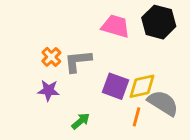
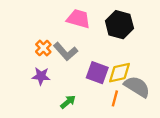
black hexagon: (159, 22) -> (119, 25), moved
pink trapezoid: (116, 26) -> (78, 19), moved
gray L-shape: (78, 61) -> (66, 52), turned -125

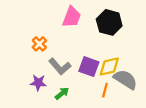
pink trapezoid: (78, 19) -> (72, 17), turned 95
gray L-shape: (66, 52) -> (60, 67), moved
purple star: (41, 76) -> (38, 83), moved

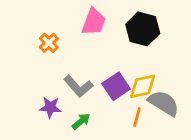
orange cross: (39, 44) -> (49, 43), moved
purple square: (89, 67) -> (116, 86), turned 36

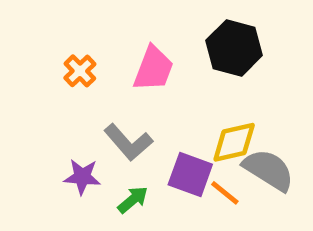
pink trapezoid: (94, 22) -> (154, 69), moved
purple square: (116, 86) -> (190, 174), moved, turned -36
orange line: (137, 117) -> (225, 193), turned -66

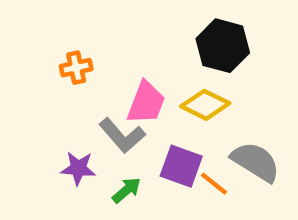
pink trapezoid: (154, 69) -> (146, 103), moved
orange cross: (80, 71) -> (76, 68), turned 32
yellow diamond: (234, 142) -> (205, 105), moved, turned 39

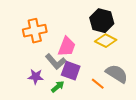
orange cross: (76, 68) -> (35, 31), size x1.6
yellow diamond: (205, 105) -> (106, 41), moved
purple square: (181, 166) -> (71, 71), moved

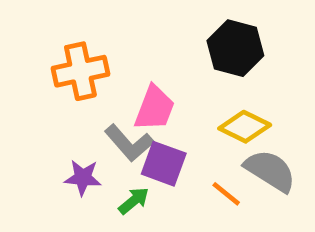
yellow diamond: (106, 41) -> (245, 127), moved

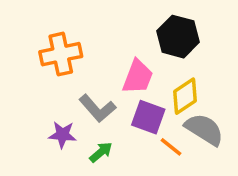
pink trapezoid: (154, 108) -> (138, 77), moved
yellow diamond: (245, 127) -> (185, 96), turned -60
purple square: (164, 164) -> (148, 117), moved

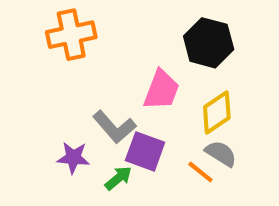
orange cross: (61, 54) -> (71, 35), moved
purple square: (148, 117) -> (145, 151), moved
gray semicircle: (204, 129) -> (221, 153), moved, size x0.7

